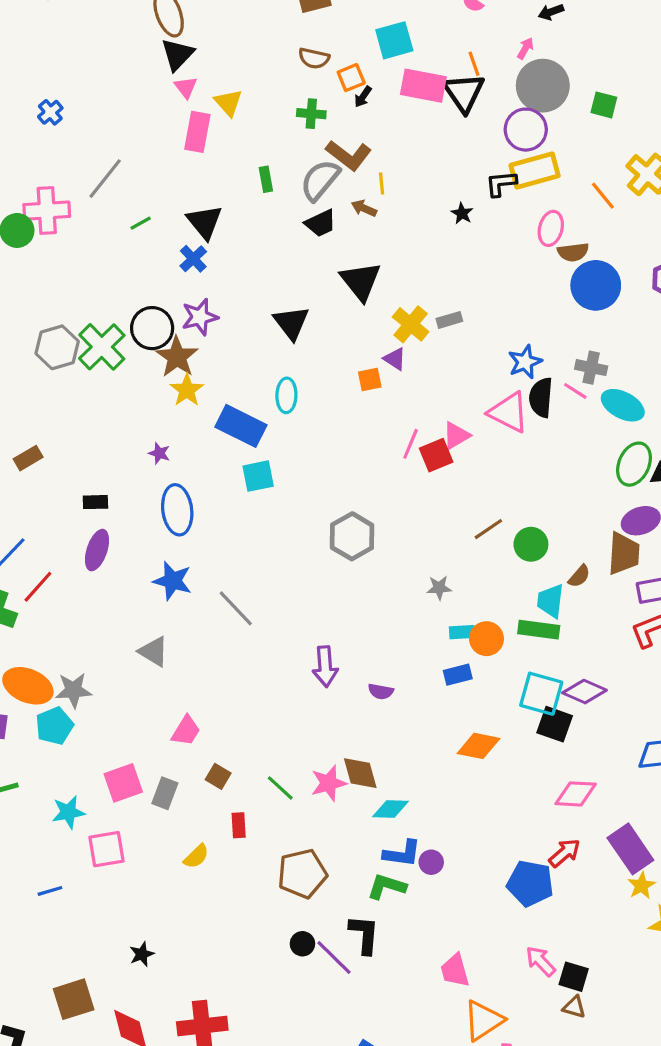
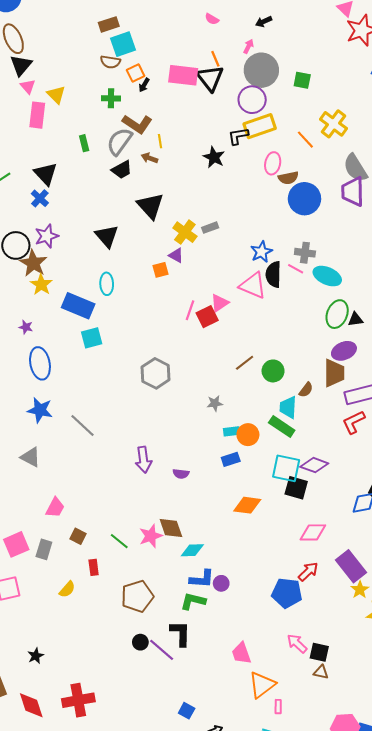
cyan square: (394, 40) -> (123, 44), moved
black star: (462, 213) -> (214, 157), size x1.5
green rectangle: (539, 630) -> (282, 427), turned 30

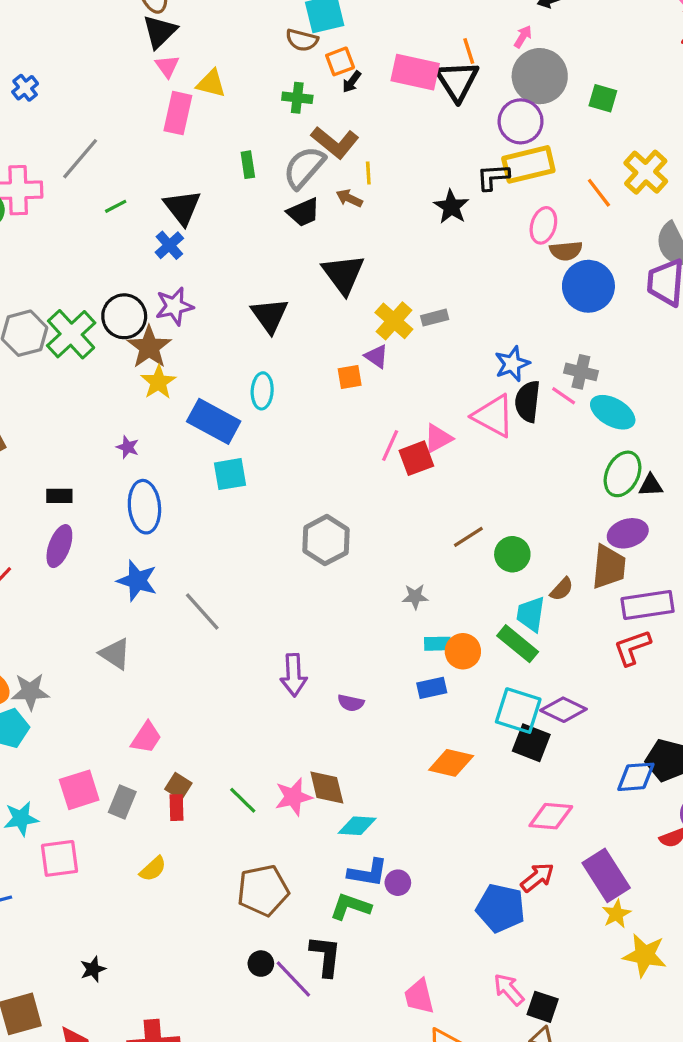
yellow triangle: (56, 95) -> (211, 84), turned -36
red rectangle: (94, 567) -> (176, 808), moved

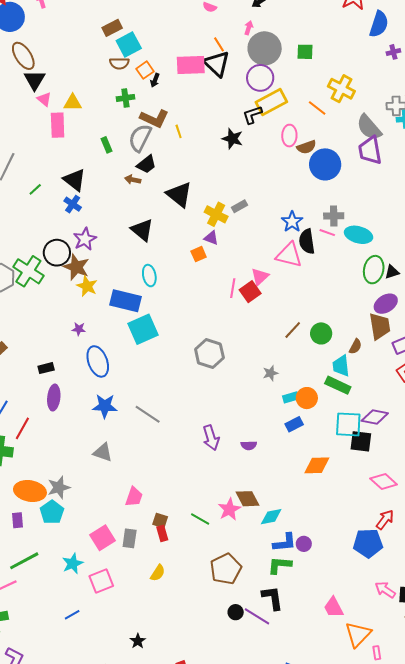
brown arrow: (349, 198) -> (133, 180), moved
cyan square: (230, 474) -> (143, 329), size x1.4
pink diamond: (551, 816) -> (384, 482), turned 52

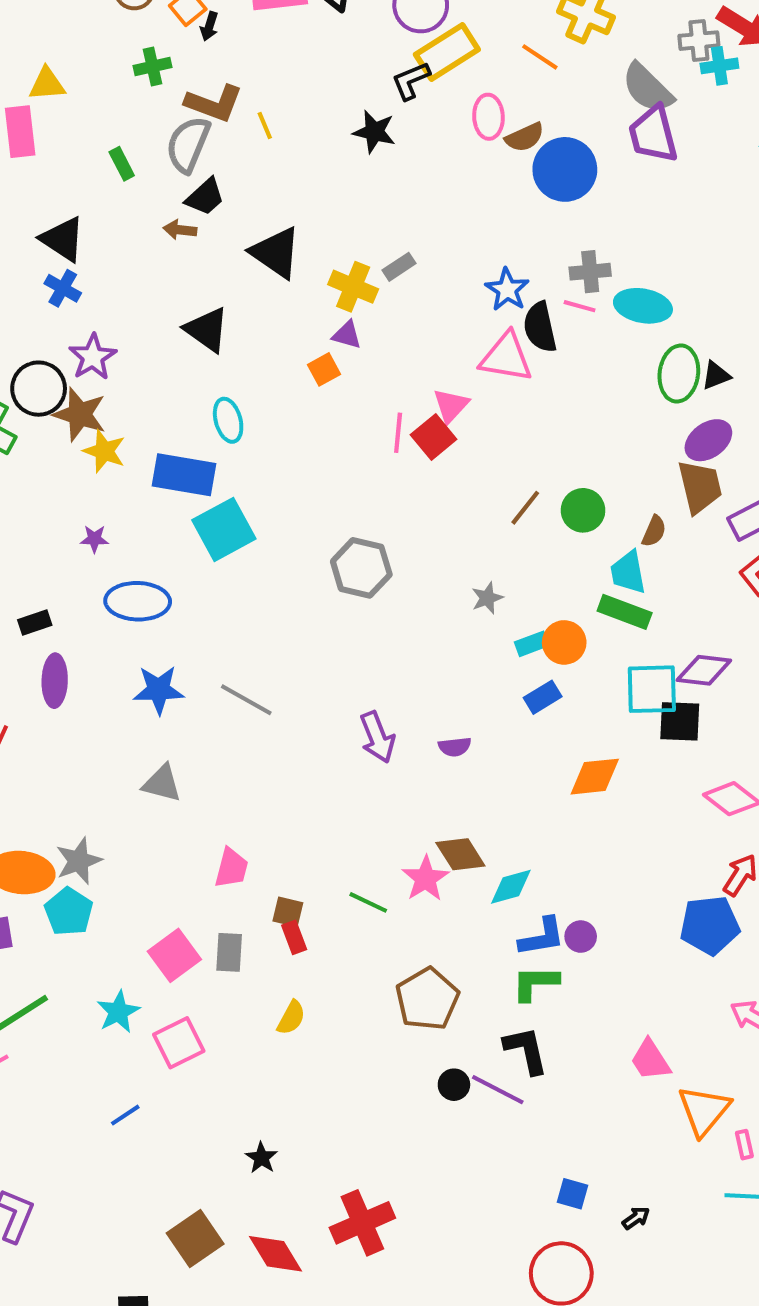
blue ellipse: (98, 361) -> (138, 601), turned -64

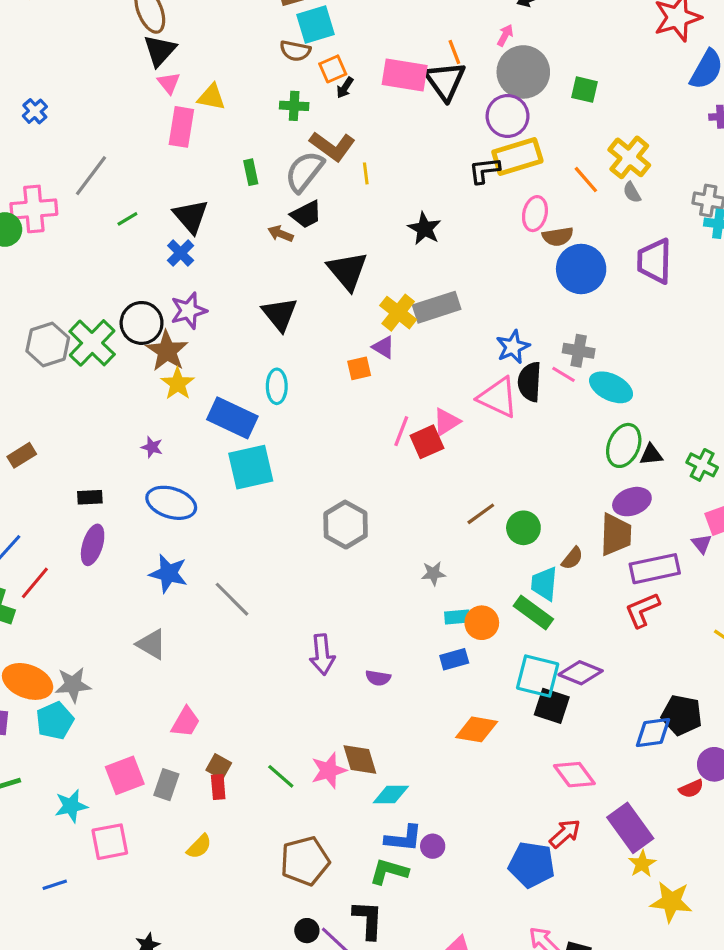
gray semicircle: (647, 88) -> (632, 192), moved, size x0.5
black star: (374, 132) -> (425, 229), moved
gray rectangle: (399, 267) -> (437, 307), size x1.8

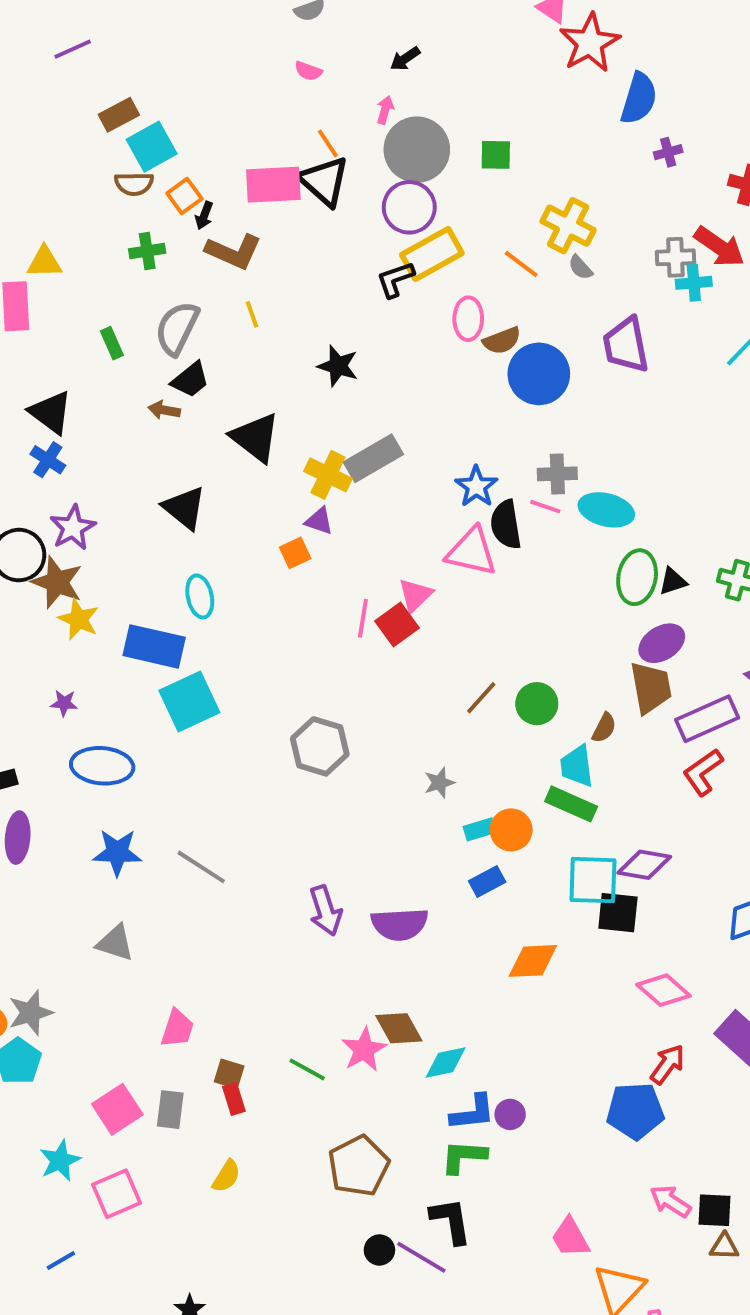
brown L-shape: (332, 146) -> (234, 252), moved
purple semicircle: (378, 678) -> (400, 924), size x1.8

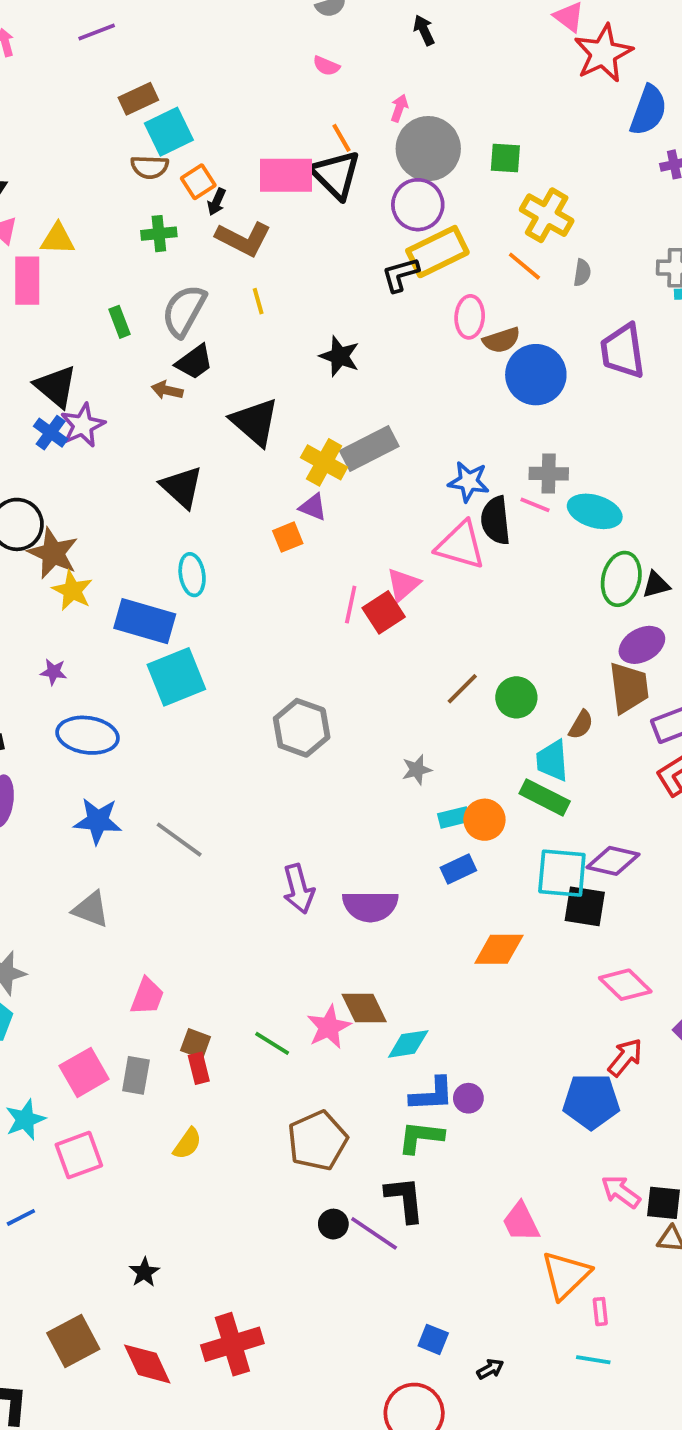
black arrow: (405, 59) -> (424, 30), moved, turned 96
yellow cross: (568, 226) -> (547, 215), moved
gray semicircle: (580, 267) -> (582, 273), turned -132
blue star: (476, 486) -> (469, 482), turned -30
purple star: (73, 528) -> (83, 425), moved

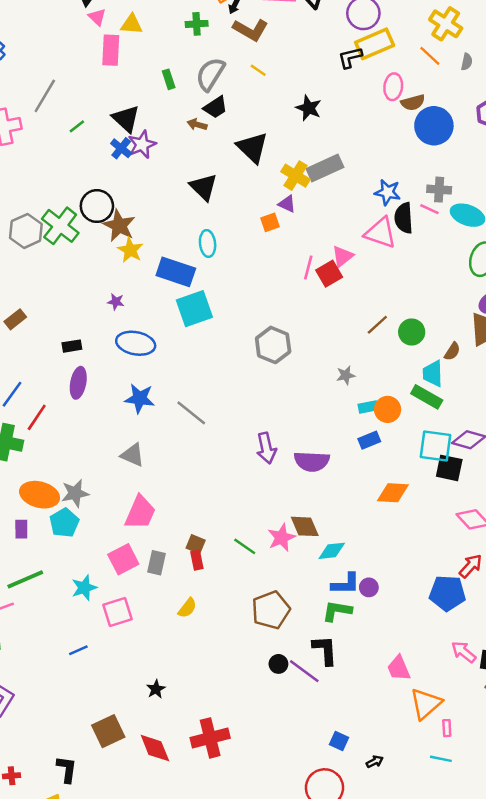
yellow line: (258, 301) -> (258, 70), turned -42
pink trapezoid: (147, 996) -> (140, 513), moved, size x1.4

